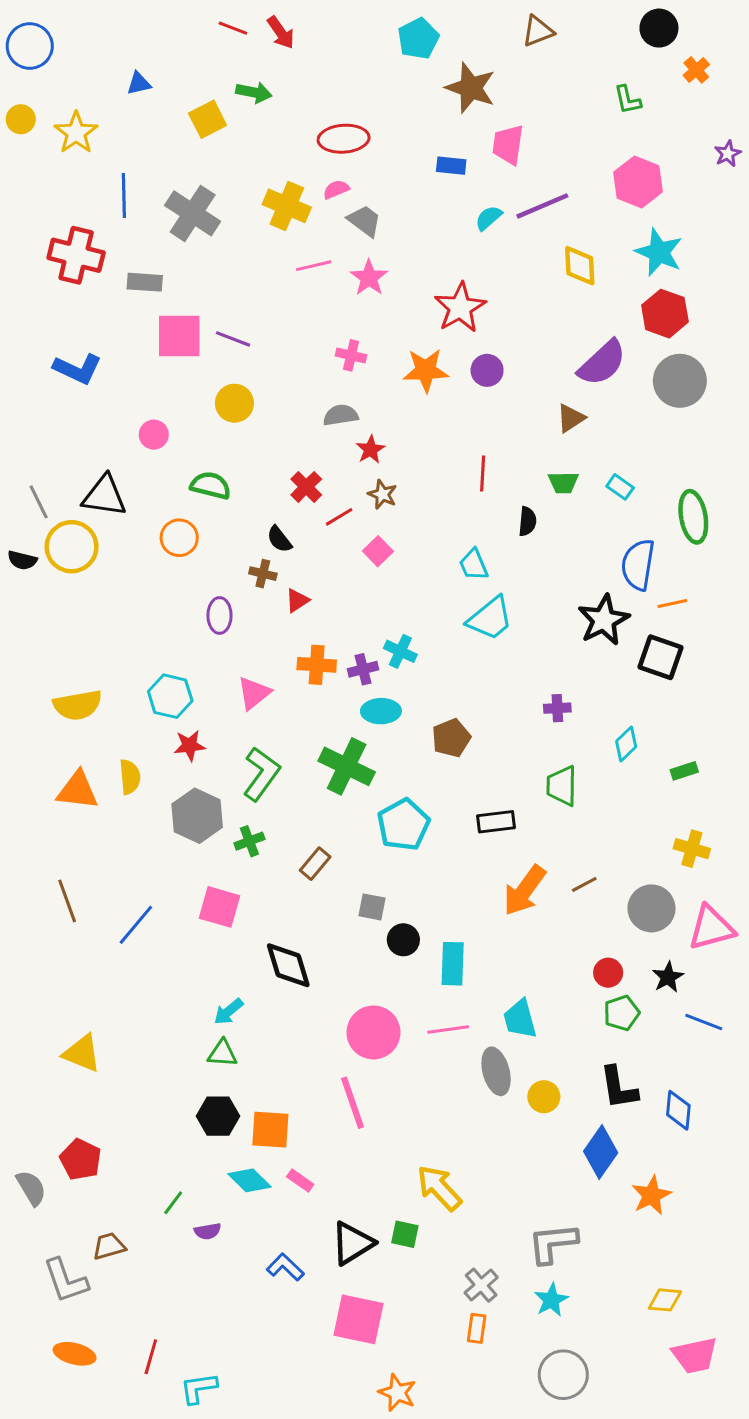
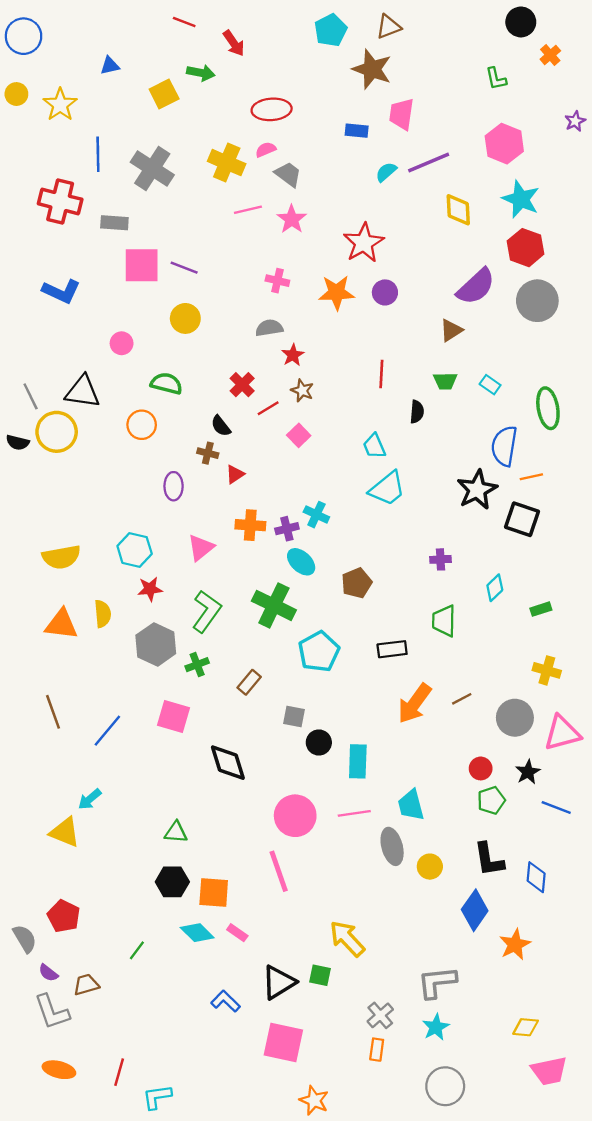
brown triangle: (538, 31) -> (388, 27), moved
red arrow: (281, 33) -> (234, 43), moved
cyan ellipse: (381, 711) -> (301, 562), turned 44
cyan arrow: (228, 1012) -> (90, 799), moved
purple semicircle: (208, 1231) -> (48, 973), moved, turned 48

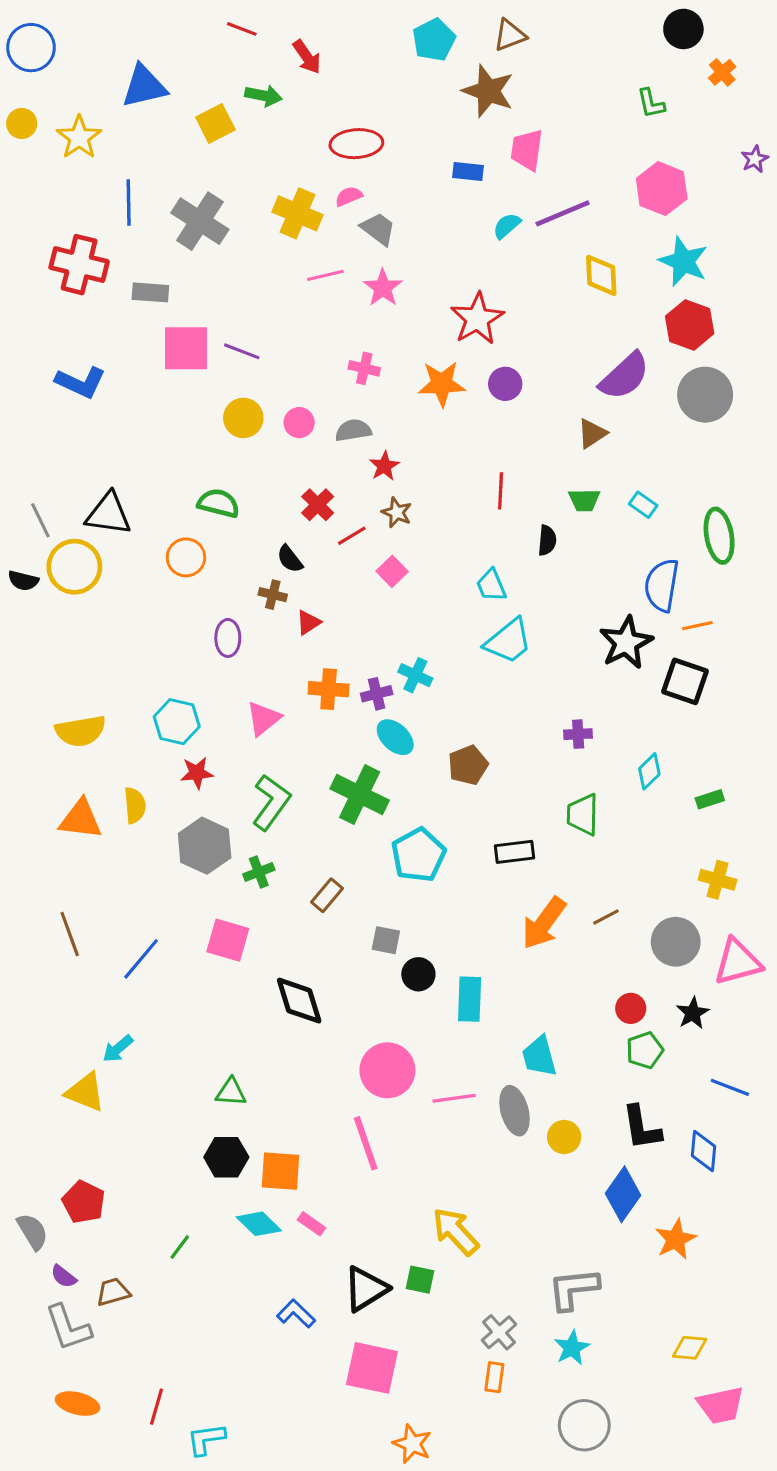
blue triangle: (110, 66) -> (144, 86), size x1.8
pink circle: (122, 343) -> (299, 423), moved
blue line: (556, 807) -> (730, 1087), moved
pink line: (354, 813) -> (454, 1098), moved

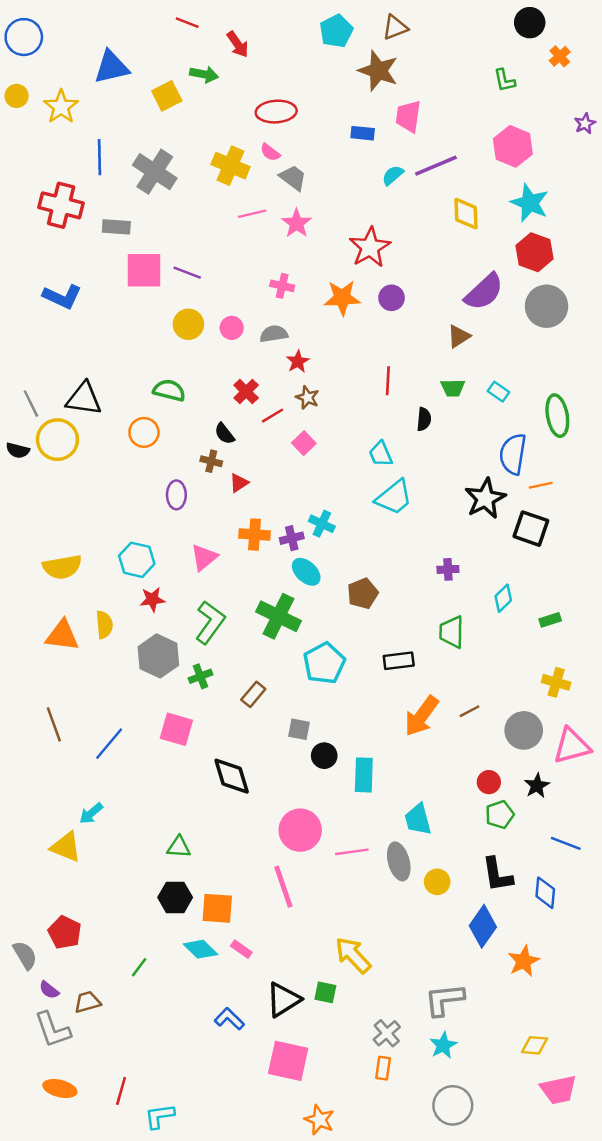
pink semicircle: (349, 196) -> (270, 152), turned -120

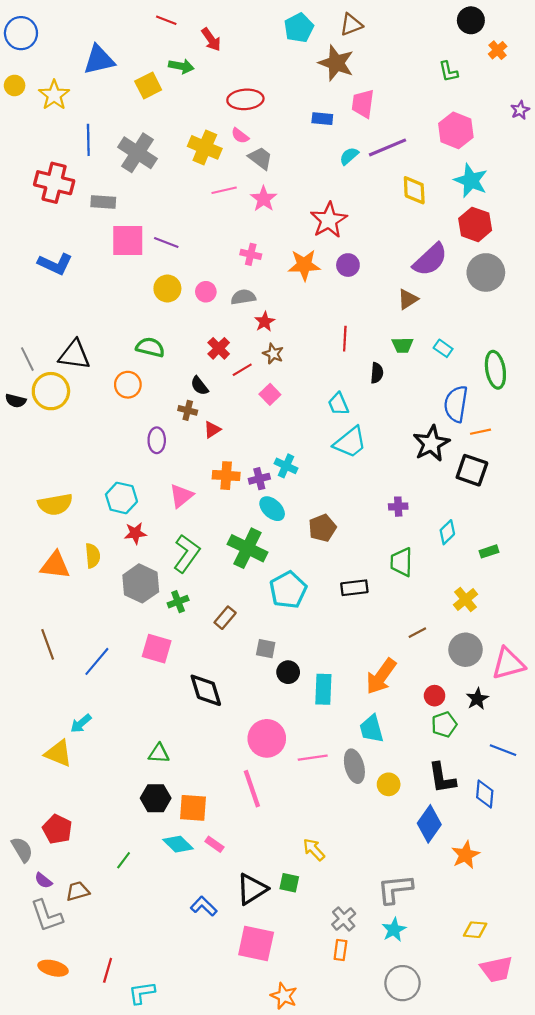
yellow cross: (556, 682) -> (466, 599), moved, turned 35
orange arrow: (422, 716) -> (381, 676), moved
yellow arrow: (353, 955) -> (314, 850), size x0.7

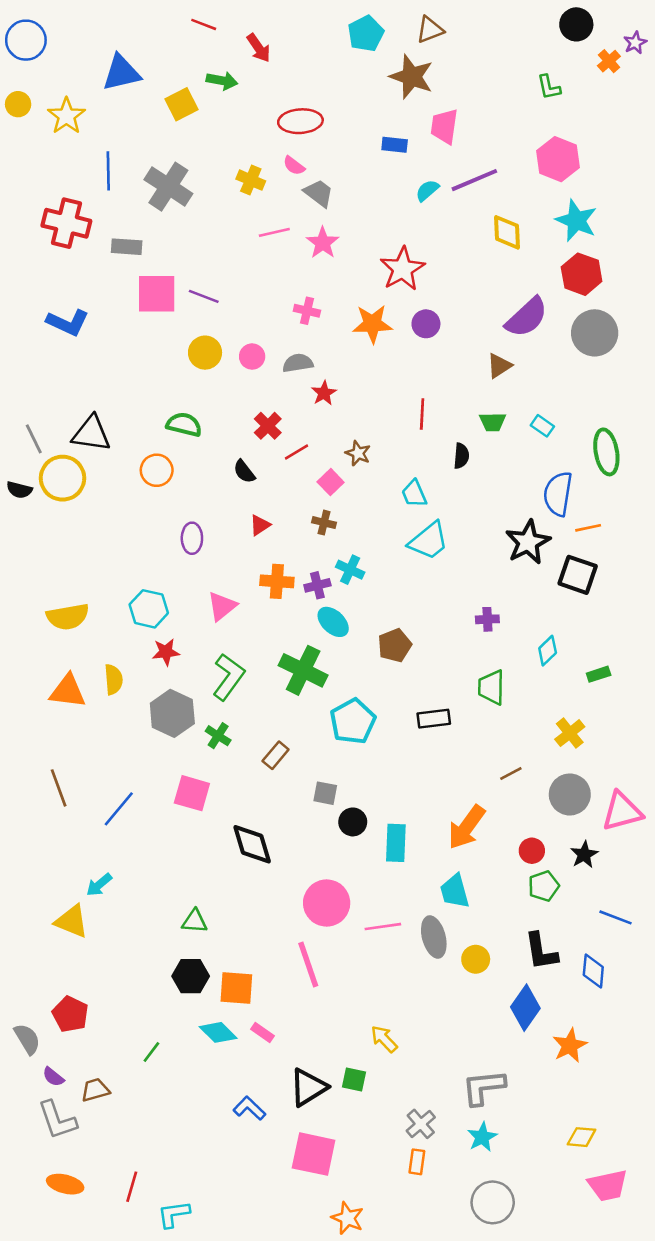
purple star: (520, 110) -> (635, 43), moved
yellow cross: (205, 147) -> (251, 180), size x0.7
brown star: (273, 354) -> (358, 453), moved
brown cross: (188, 410) -> (324, 523), moved
green cross: (178, 602) -> (218, 736), turned -36

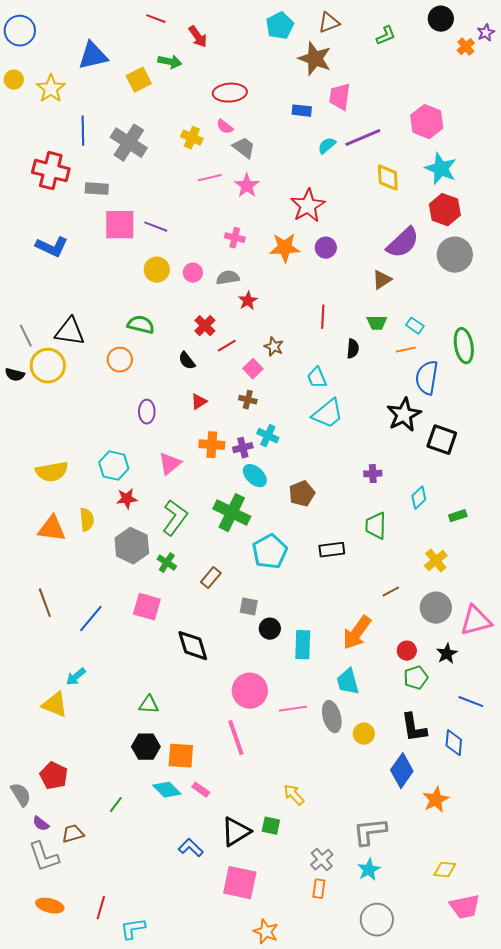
green L-shape: (549, 87) -> (386, 36), moved, turned -100
orange line: (588, 528) -> (406, 350), moved

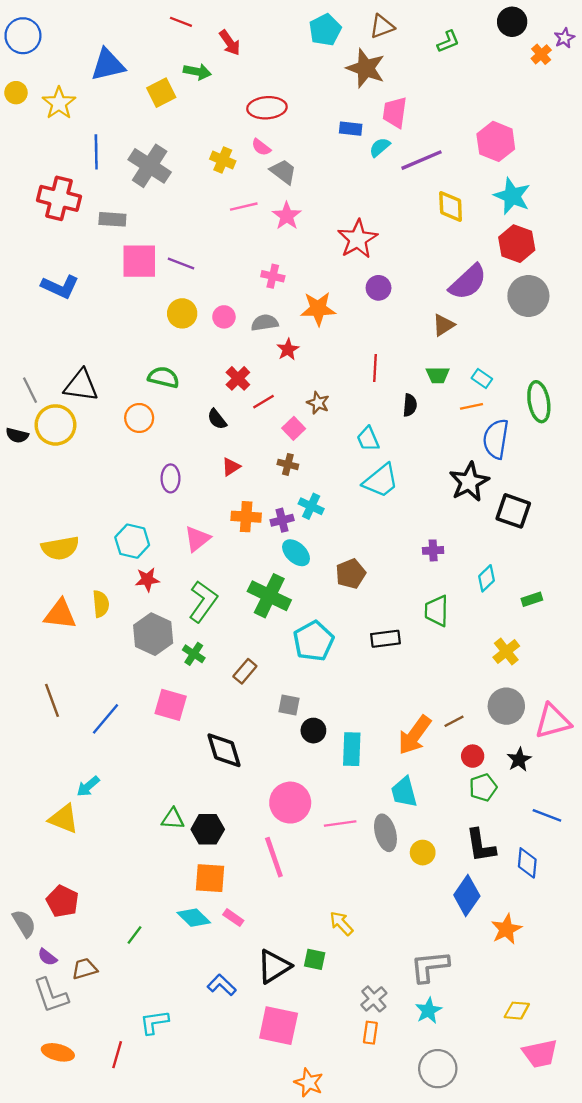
cyan semicircle: (327, 146) -> (380, 147), moved
orange star: (285, 248) -> (318, 309), moved
brown line: (391, 592) -> (454, 721), moved
black hexagon: (146, 747) -> (208, 829), moved
cyan L-shape: (133, 929) -> (154, 1022), moved

